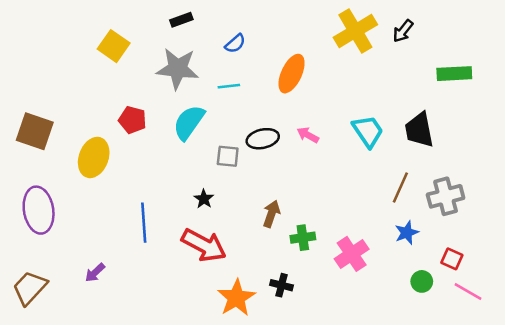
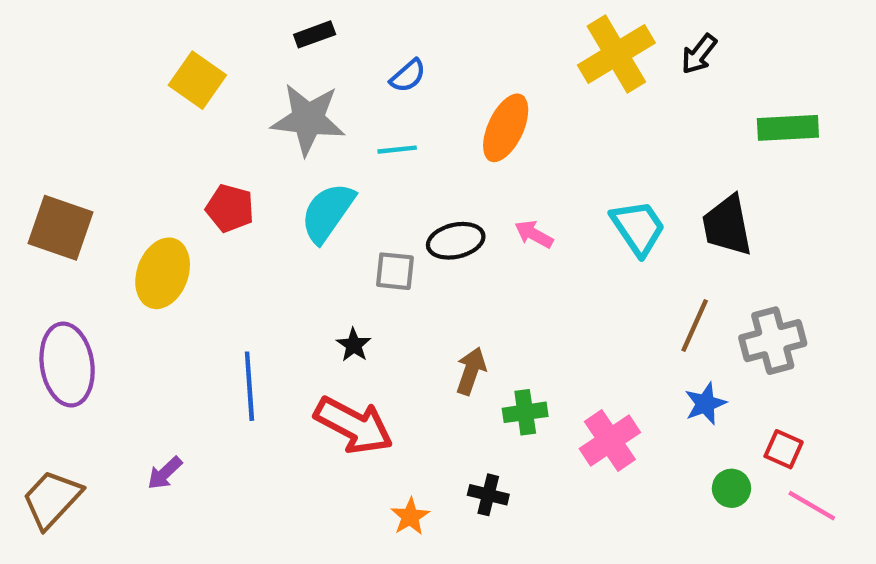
orange star: (236, 298) -> (410, 517), size x0.6

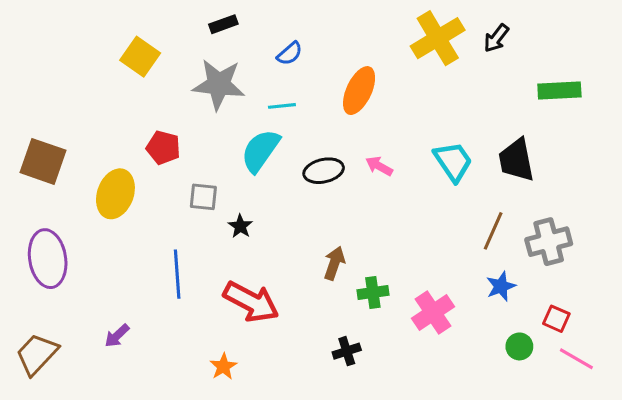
cyan semicircle: (328, 213) -> (260, 151), moved
gray square: (395, 271) -> (203, 197), moved
black star: (354, 345) -> (240, 226), moved
black cross: (488, 495) -> (347, 351), turned -32
orange star: (410, 517) -> (223, 367), moved

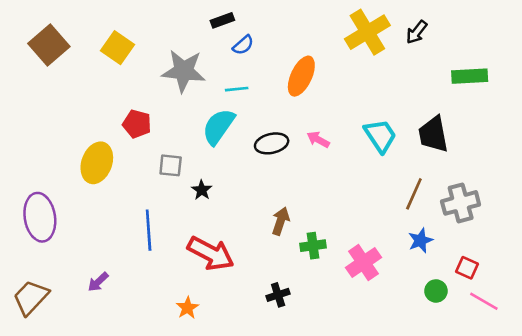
black rectangle: (223, 24) -> (222, 20), moved
brown square: (43, 161) -> (49, 45), moved, turned 30
black cross: (347, 351) -> (278, 295), moved

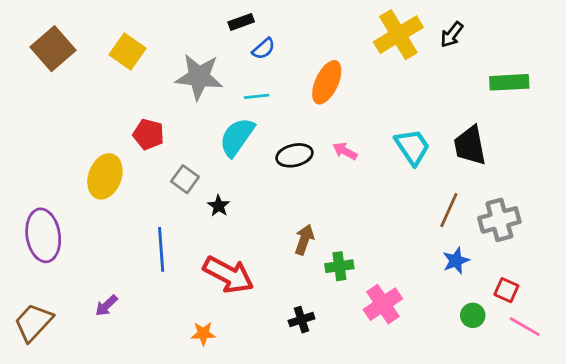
gray square: (171, 165) -> (185, 179), turned 30
pink cross: (363, 262) -> (383, 304), moved
orange star: (187, 308) -> (203, 334), turned 30

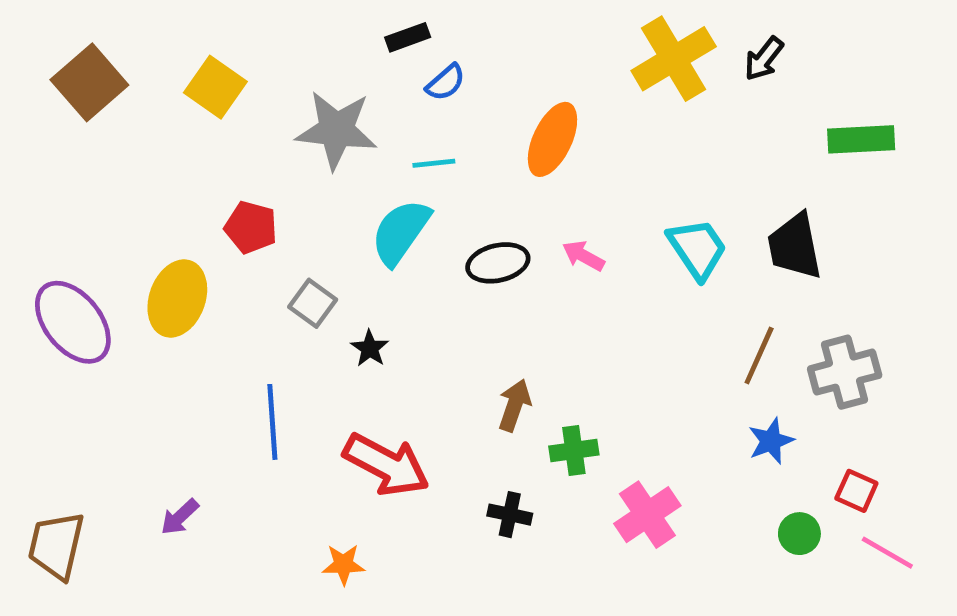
purple ellipse: (43, 235) -> (73, 322), moved, turned -30
black cross: (301, 320) -> (510, 515), moved, turned 30
brown trapezoid: (33, 322) -> (56, 545), turned -30

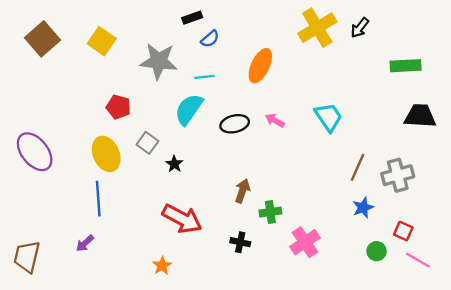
black trapezoid: (795, 246) -> (420, 116), moved, turned 104
yellow ellipse: (177, 299) -> (106, 154), moved, turned -44
blue line: (272, 422) -> (98, 199), moved
orange star: (344, 564) -> (162, 266), turned -30

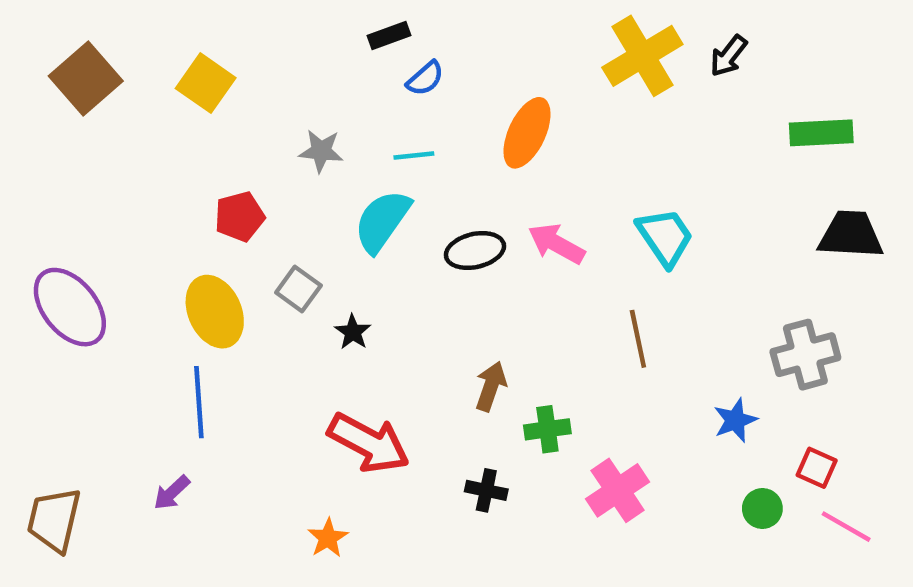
gray star: (159, 61) -> (321, 151), moved, size x0.6
red pentagon: (118, 107) -> (240, 217), turned -30
pink arrow: (275, 120) -> (556, 244), size x1.4
brown line: (358, 167) -> (638, 339), moved, turned -36

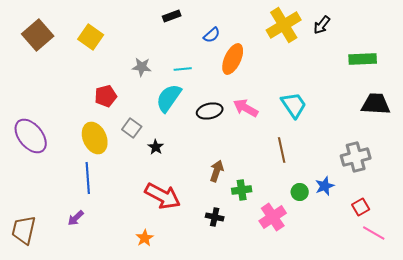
blue semicircle: (425, 79) -> (212, 35), moved
red square: (817, 468) -> (361, 207), turned 36
green circle: (762, 508) -> (300, 192), moved

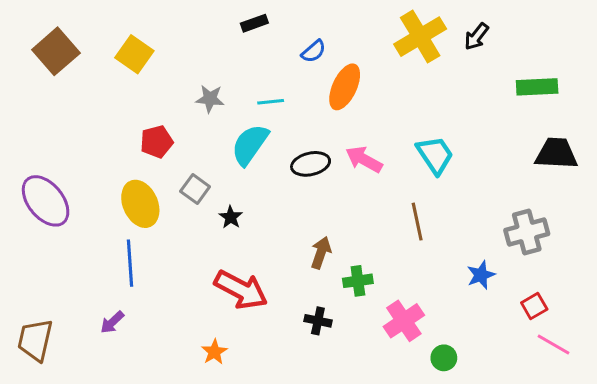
green circle: (300, 192) -> (444, 358), moved

